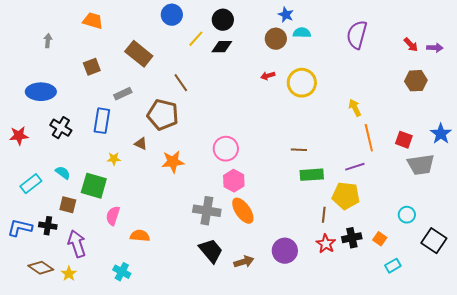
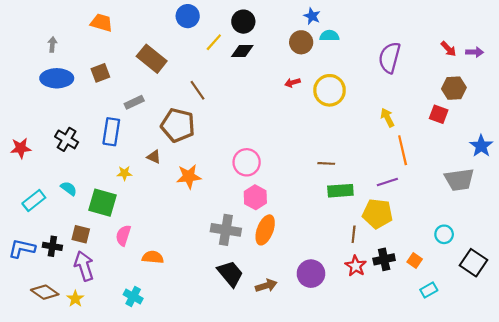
purple semicircle: (357, 35) -> (390, 58), moved
blue ellipse: (41, 92) -> (57, 78), moved
red square: (404, 140) -> (439, 114), moved
brown square: (68, 205) -> (81, 234), moved
orange ellipse: (243, 211) -> (265, 230), turned 56

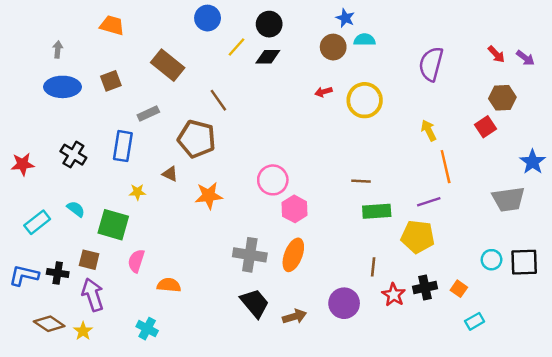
purple arrow: (475, 52) -> (525, 58), turned 35
red square: (439, 114) -> (485, 127), turned 36
pink hexagon: (255, 197) -> (295, 209), moved
brown line: (354, 234) -> (373, 267), moved
black square: (474, 263) -> (524, 262), moved, turned -36

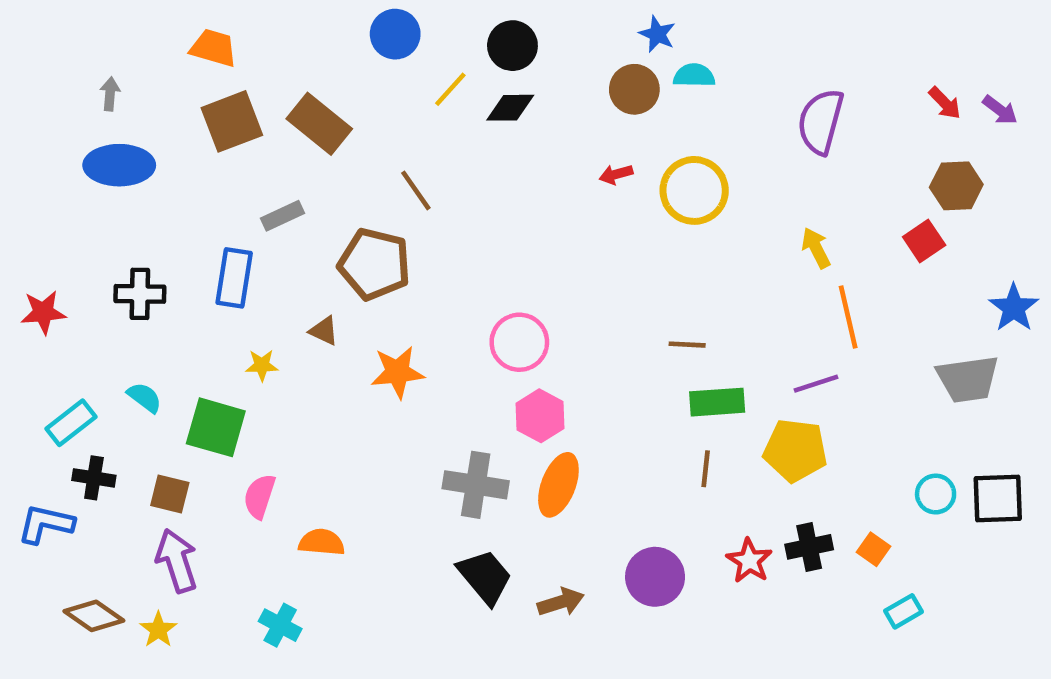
brown square: (111, 81) -> (232, 121), moved, size x1.5
black cross: (73, 155) -> (140, 294), turned -30
pink hexagon: (295, 209) -> (540, 416), moved
brown line: (373, 267) -> (706, 469), moved
black cross: (58, 273) -> (94, 478), moved

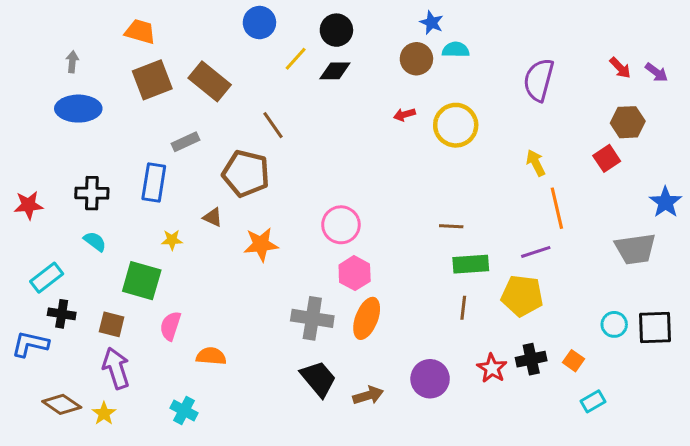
cyan semicircle: (145, 397) -> (95, 241), moved

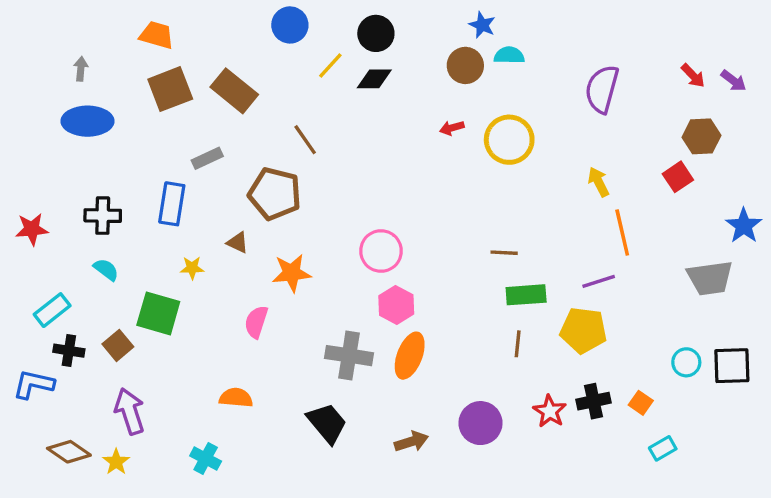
brown square: (112, 324) -> (118, 345), moved, turned 36
pink semicircle: (170, 326) -> (256, 322), moved
black trapezoid: (318, 379) -> (327, 423), moved

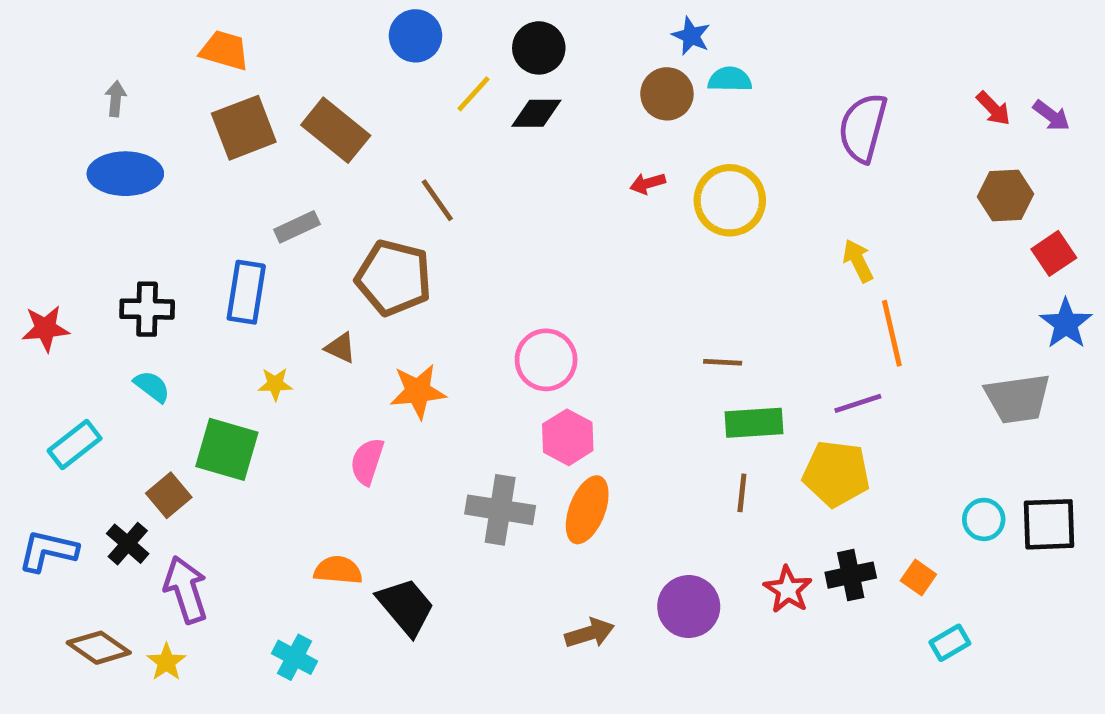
red square: (678, 177) -> (1054, 253), moved
black cross: (69, 351) -> (128, 544), moved, turned 32
black trapezoid: (327, 423) -> (406, 607), moved

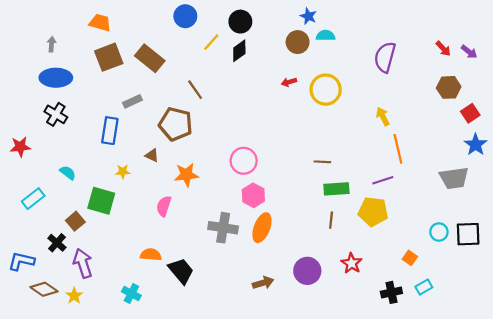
black diamond: (536, 113) -> (239, 51), turned -35
black cross: (147, 309) -> (56, 114), moved, turned 30
blue L-shape: (48, 551) -> (21, 261), moved
black cross: (851, 575) -> (391, 292), moved

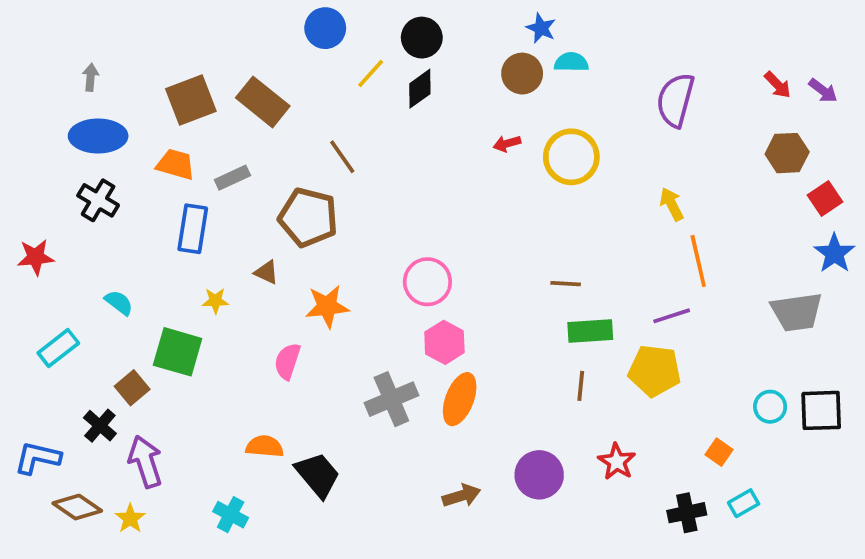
orange trapezoid: (100, 23) -> (176, 164), moved
gray cross: (223, 228) -> (391, 399), turned -32

